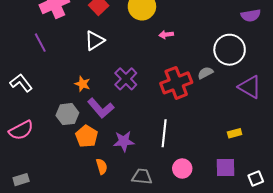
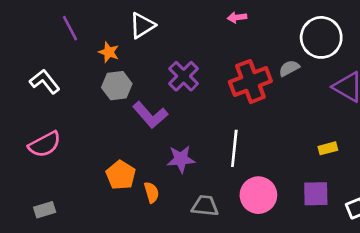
orange star: (83, 84) -> (109, 52), moved
gray hexagon: (67, 114) -> (117, 86), moved
orange pentagon: (87, 136) -> (121, 175), moved
pink circle: (182, 168) -> (258, 195), size x1.4

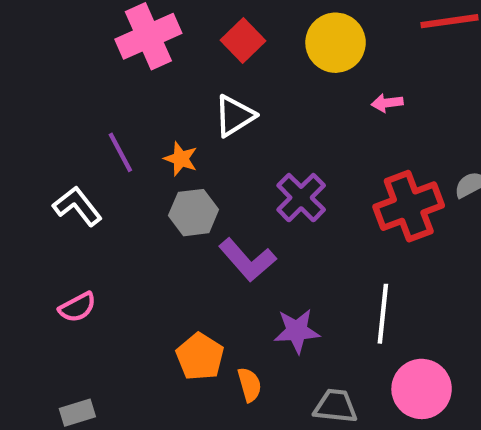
purple line: (70, 28) -> (120, 152), moved
pink semicircle: (45, 144) -> (77, 307), size x0.7

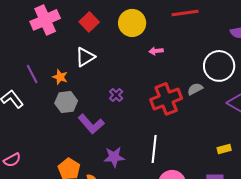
purple cross: (301, 198) -> (116, 95), size x0.6
pink semicircle: (77, 307) -> (12, 160), moved

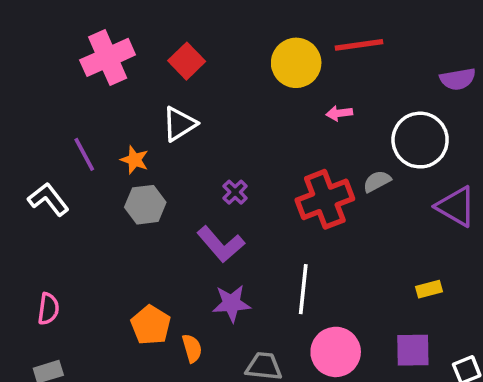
yellow circle: (132, 23) -> (296, 63), moved
pink arrow: (156, 51) -> (339, 113), moved
purple L-shape: (91, 124) -> (221, 244), moved
pink semicircle: (12, 160) -> (48, 309), turned -54

